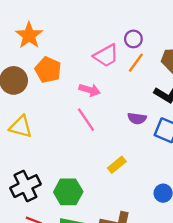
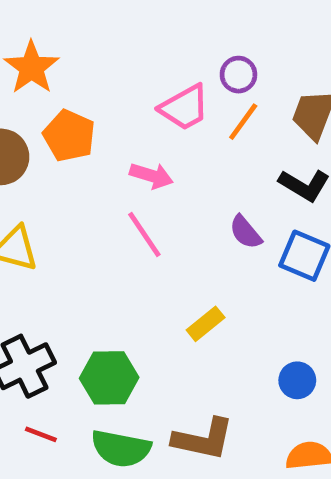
purple semicircle: (137, 118) -> (246, 232), turned 42

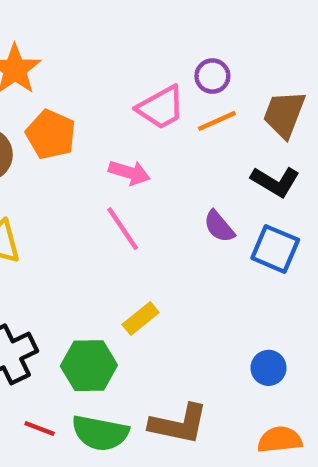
orange line: (243, 122) -> (217, 121), turned 30
yellow rectangle: (206, 324) -> (141, 318), moved
red line: (41, 434) -> (40, 428), moved

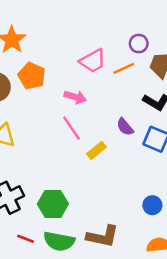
purple circle: (212, 76) -> (139, 44), moved
yellow rectangle: (141, 318) -> (96, 150), moved

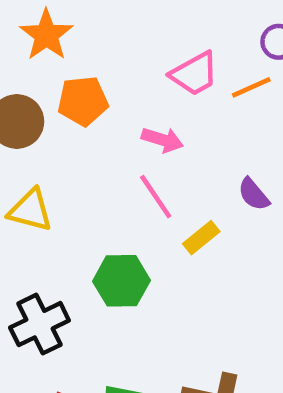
orange pentagon: (32, 76) -> (83, 101), turned -30
green hexagon: (53, 204) -> (121, 281), moved

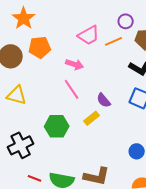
purple semicircle: (254, 194) -> (104, 100), moved
yellow rectangle: (201, 238) -> (92, 118), moved

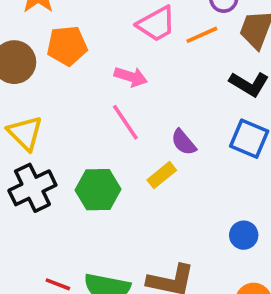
yellow triangle: (17, 95) -> (25, 133), turned 30
black cross: (21, 145) -> (32, 188), moved

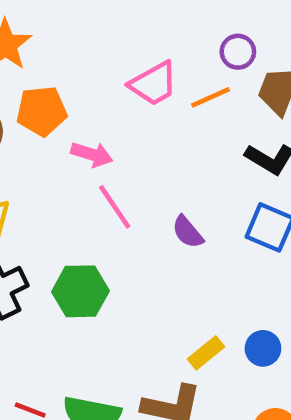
pink arrow: (131, 77) -> (92, 154), moved
yellow rectangle: (162, 175) -> (206, 353), moved

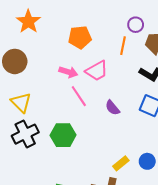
pink trapezoid: (153, 84) -> (97, 71), moved
orange line: (210, 97) -> (123, 46), turned -54
orange pentagon: (42, 111) -> (80, 37), moved

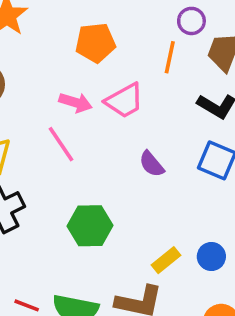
pink line: (79, 96) -> (61, 144), moved
green hexagon: (63, 135) -> (90, 226), moved

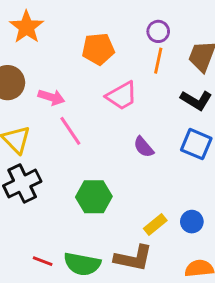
purple circle: (191, 21) -> (158, 31), moved
pink arrow: (75, 102) -> (51, 97), moved

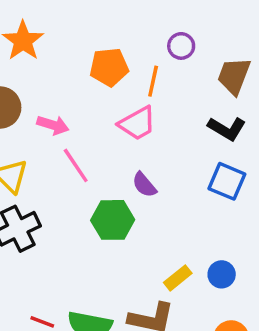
orange line: (158, 61) -> (153, 81), moved
purple semicircle: (144, 147) -> (144, 185), moved
green hexagon: (94, 197) -> (113, 220), moved

